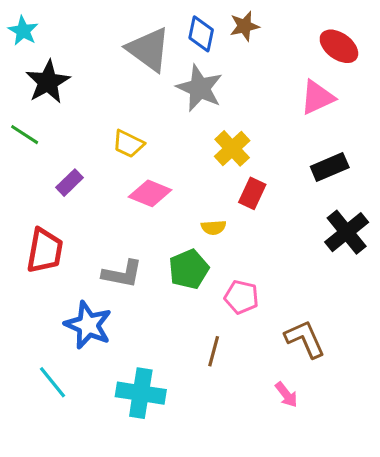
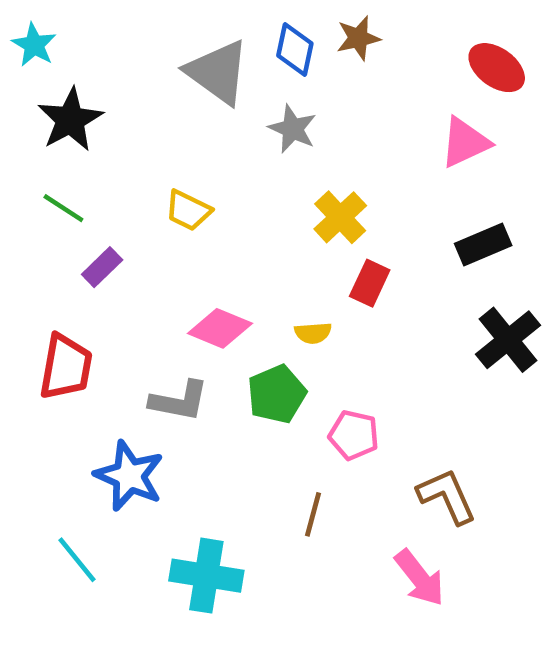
gray star: (200, 88) -> (293, 129), size x0.7
green line: (25, 135) -> (63, 208), moved
pink diamond: (150, 193) -> (220, 328), moved
pink arrow: (286, 395) -> (420, 578), size x1.5

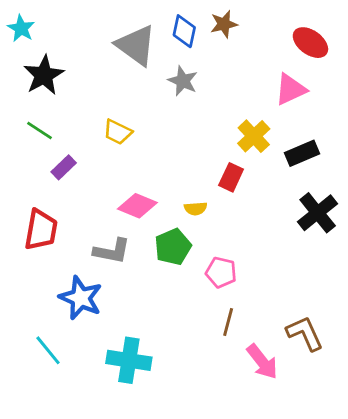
yellow cross: (340, 217) -> (254, 136), moved
brown L-shape: (447, 496) -> (305, 333), moved
brown line: (313, 514) -> (228, 322), moved

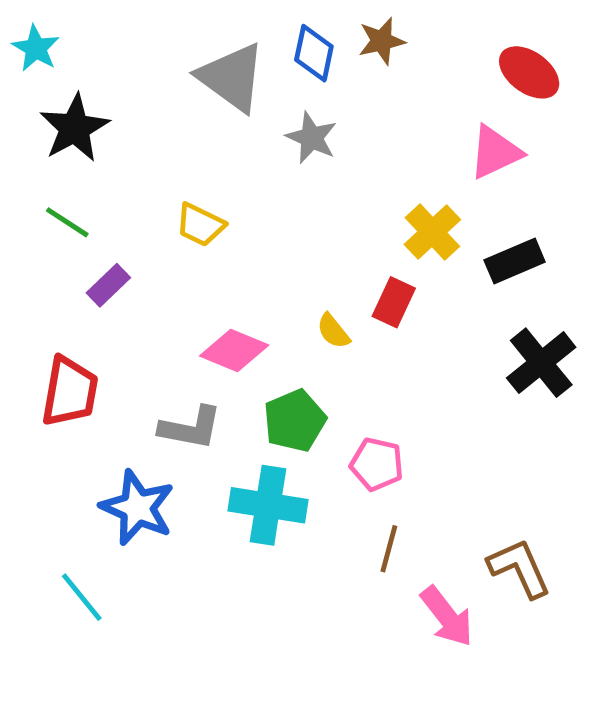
yellow semicircle: (196, 209) -> (333, 331), moved, turned 55
cyan cross: (129, 360) -> (268, 505), moved

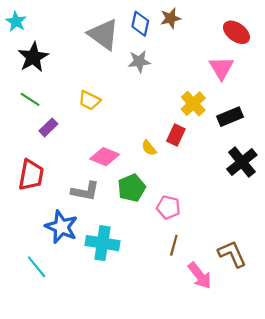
gray star: (311, 138) -> (139, 61), turned -30
pink triangle: (495, 152) -> (221, 68), turned -36
cyan cross: (268, 505) -> (102, 243), moved

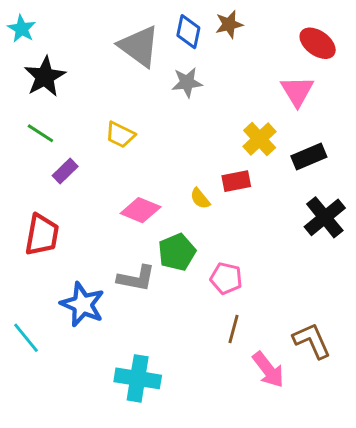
red rectangle: (176, 135) -> (236, 181), turned 54
gray L-shape: (85, 191) -> (136, 278), moved
cyan cross: (102, 243) -> (138, 378), moved
cyan line: (37, 267) -> (26, 338), moved

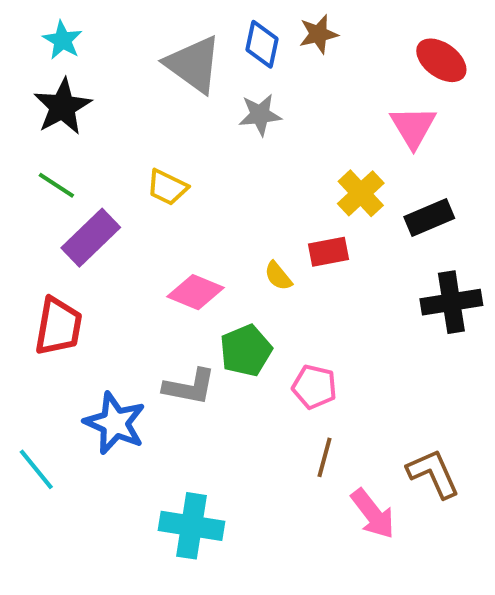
cyan star: (22, 29) -> (62, 40), moved
purple rectangle: (65, 171) -> (91, 238), size x1.6
black cross: (325, 217) -> (451, 302), turned 30

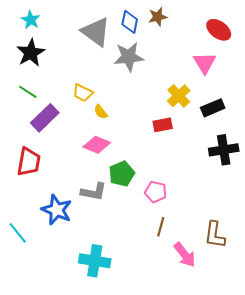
gray star: (260, 115) -> (129, 57), size x1.4
yellow semicircle: (278, 276) -> (101, 112), moved
brown L-shape: (433, 473) -> (215, 235), turned -148

